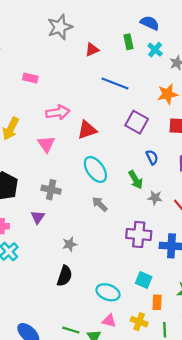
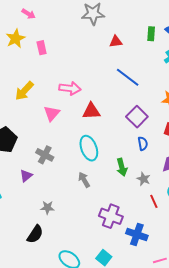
green rectangle: (128, 42) -> (151, 34), moved
pink rectangle: (30, 78) -> (42, 48), moved, turned 48
blue semicircle: (152, 157) -> (143, 144), moved
gray star: (155, 198) -> (144, 179), moved

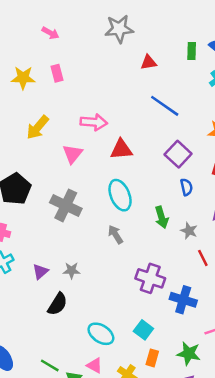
pink arrow: (29, 14) -> (50, 33), moved
yellow star: (15, 38) -> (23, 78), moved, turned 30
gray cross: (45, 155) -> (66, 205), size x1.4
purple triangle: (26, 176) -> (40, 272), moved

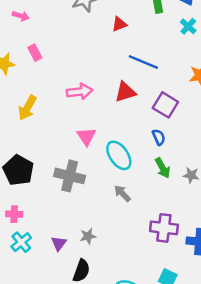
red triangle: (121, 149) -> (125, 92), moved
pink triangle: (73, 154) -> (86, 137), moved
blue semicircle: (186, 187) -> (159, 137), moved

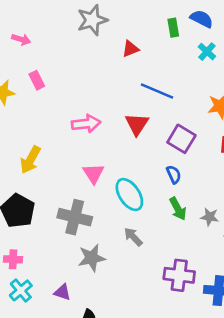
red triangle: (125, 92) -> (137, 124), turned -40
yellow arrow: (27, 108) -> (30, 160), moved
gray star: (88, 236) -> (92, 258), moved, size x1.5
purple triangle: (59, 243) -> (62, 292), turned -49

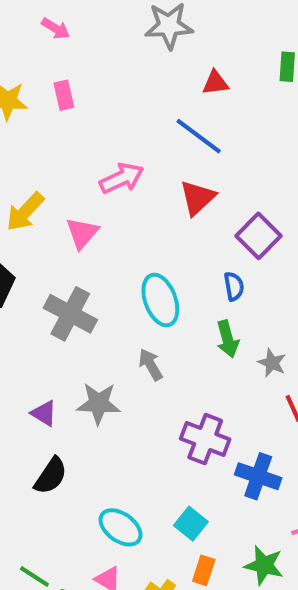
blue line: (157, 91) -> (199, 136), moved
pink arrow: (86, 124) -> (122, 178), turned -32
pink triangle: (93, 173) -> (82, 233), moved
gray star: (92, 258) -> (99, 403), moved
purple triangle: (62, 292) -> (44, 413), moved

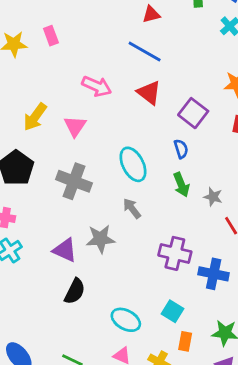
pink arrow: (122, 178) -> (97, 86), turned 56
red triangle: (197, 198) -> (149, 93), turned -32
purple triangle: (44, 413) -> (65, 250), size x1.4

